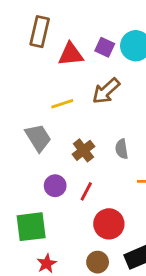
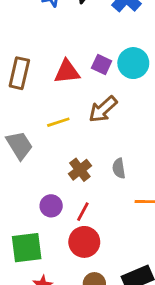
brown rectangle: (40, 32) -> (19, 73), moved
gray trapezoid: (38, 138) -> (19, 145), moved
red circle: (109, 224) -> (84, 242), moved

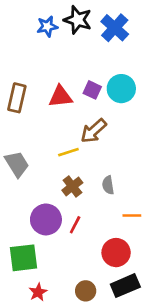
yellow line: (58, 122) -> (68, 152), moved
purple circle: (51, 206) -> (46, 219), size x1.5
red circle: (84, 242) -> (116, 253), moved

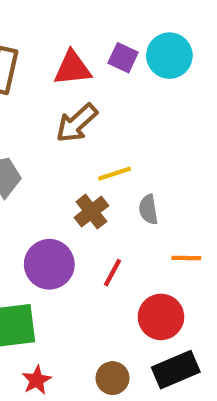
brown arrow: (94, 131) -> (77, 123), moved
yellow line: (68, 152) -> (115, 174), moved
red line: (75, 225) -> (113, 273), moved

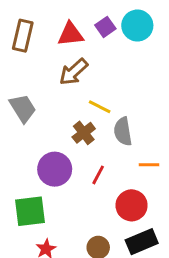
purple square: (123, 58) -> (105, 27), turned 30
yellow line: (115, 174) -> (100, 107), turned 45
gray semicircle: (148, 209) -> (123, 131), size x1.4

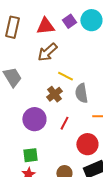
green square: (30, 211) -> (30, 155), moved, size x0.7

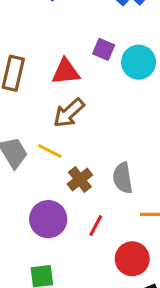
purple square: (69, 21) -> (104, 49), moved, turned -32
yellow line: (65, 76) -> (50, 151), moved

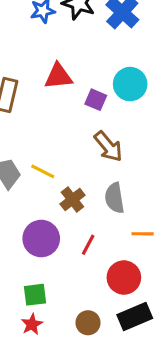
purple square: (104, 49) -> (96, 100), moved
red triangle: (66, 72) -> (58, 76), moved
brown arrow: (69, 113) -> (108, 146), moved, turned -88

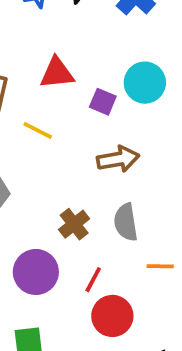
brown arrow: (108, 146) -> (118, 159), turned -60
yellow line: (43, 171) -> (38, 130), moved
red circle: (124, 278) -> (112, 316), moved

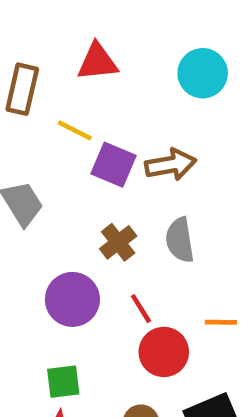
purple square: (103, 102) -> (114, 165), moved, size x1.4
orange line: (160, 266) -> (221, 322), moved
red line: (93, 280) -> (141, 309), turned -60

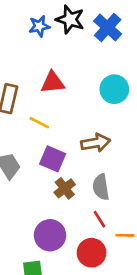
purple square: (114, 165) -> (53, 159), moved
purple circle: (72, 299) -> (50, 235), moved
red line: (141, 309) -> (100, 219), moved

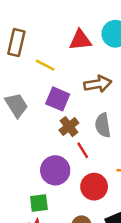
red triangle: (53, 82) -> (80, 40), moved
red line: (100, 219) -> (83, 150), moved

